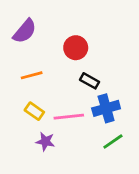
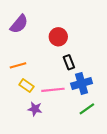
orange line: (32, 75) -> (18, 65), moved
black rectangle: (89, 81) -> (69, 62), turned 40

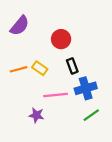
yellow rectangle: (26, 86) -> (40, 68), moved

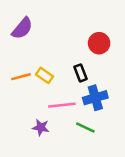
red circle: (61, 39) -> (99, 43), moved
green line: (91, 115) -> (85, 127), moved, turned 60

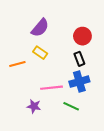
purple semicircle: (22, 28) -> (40, 28), moved
black rectangle: (80, 73) -> (79, 59), moved
yellow rectangle: (45, 75) -> (40, 53), moved

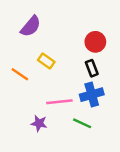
purple semicircle: (40, 28) -> (31, 26), moved
orange line: (17, 64) -> (20, 74), turned 49

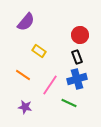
orange line: (20, 74) -> (23, 75), moved
pink line: (59, 102) -> (50, 85), turned -50
purple star: (39, 123) -> (25, 107), moved

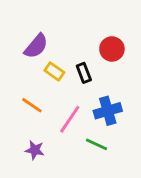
purple semicircle: (26, 22) -> (36, 46), moved
black rectangle: (77, 57) -> (84, 73), moved

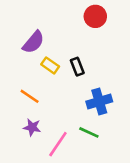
red circle: (112, 49) -> (95, 16), moved
pink line: (70, 119) -> (58, 144), moved
purple star: (35, 150) -> (32, 127), moved

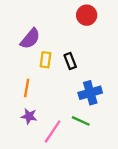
yellow rectangle: (50, 65) -> (45, 60), turned 63
orange line: (30, 96) -> (27, 88), turned 66

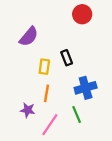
yellow rectangle: (45, 60) -> (44, 67), moved
orange line: (27, 88) -> (47, 93), moved
green line: (81, 121) -> (77, 115), turned 42

